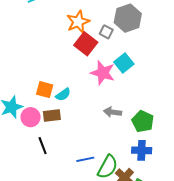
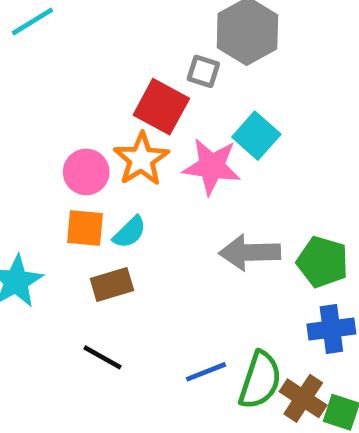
orange star: (78, 22) -> (141, 159), moved
gray arrow: (113, 112) -> (250, 253), size x1.4
pink circle: (31, 117) -> (86, 172), moved
black line: (43, 146) -> (102, 357), turned -30

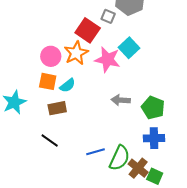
gray arrow: (250, 253) -> (121, 100), size x0.7

